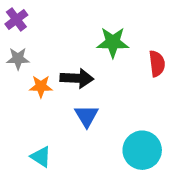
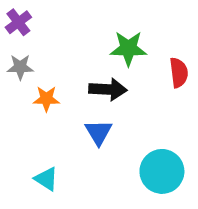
black arrow: (77, 78) -> (108, 89), moved

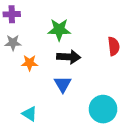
purple cross: (18, 22) -> (12, 14), turned 35
green star: (128, 48) -> (59, 30), moved

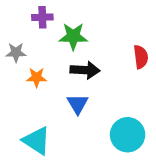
purple cross: (12, 14) -> (42, 17), moved
cyan triangle: (30, 114) -> (37, 141), size x1.5

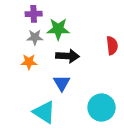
gray star: (16, 52) -> (35, 37), moved
cyan triangle: (37, 141) -> (44, 112), moved

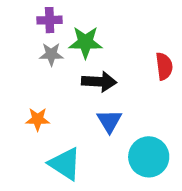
orange star: (29, 62) -> (38, 119), moved
blue triangle: (62, 83) -> (109, 121), moved

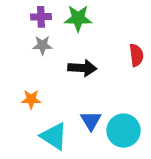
green star: (85, 42) -> (78, 18), moved
blue triangle: (109, 121) -> (91, 121), moved

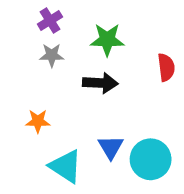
purple cross: (41, 17) -> (50, 21), turned -30
green star: (78, 18) -> (107, 40), moved

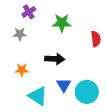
gray star: (52, 55) -> (20, 34), moved
black arrow: (100, 83) -> (55, 59), moved

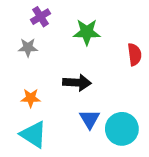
cyan triangle: (38, 96) -> (33, 134), moved

